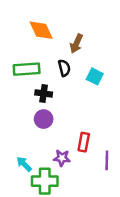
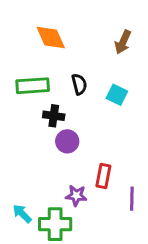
brown arrow: (76, 44) -> (123, 42), moved
purple circle: (44, 119) -> (67, 141), moved
cyan arrow: (24, 164) -> (22, 214), moved

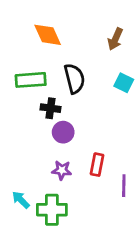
black semicircle: (79, 84) -> (74, 79), size x1.5
cyan square: (117, 95) -> (124, 83), moved
purple star: (76, 196) -> (62, 170), moved

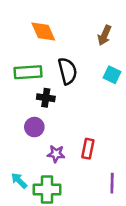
purple circle: (63, 132) -> (34, 127), moved
purple line: (124, 186) -> (112, 183), moved

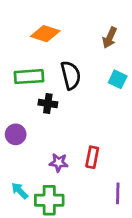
orange diamond: (43, 31) -> (45, 34), turned -48
purple circle: (34, 127) -> (16, 134), moved

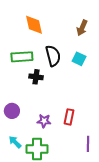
orange diamond: (45, 34) -> (34, 25), turned 60
cyan square: (118, 79) -> (79, 59), moved
purple circle: (16, 134) -> (12, 111), moved

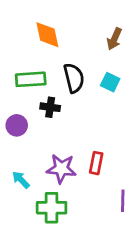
purple circle: (12, 111) -> (17, 125), moved
purple star: (44, 121) -> (61, 169), size x1.5
cyan arrow: (15, 142) -> (21, 180), moved

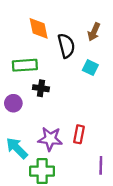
black semicircle: (74, 78) -> (66, 46), moved
cyan arrow: (21, 180) -> (17, 148), size x1.5

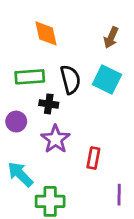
black semicircle: (66, 46) -> (70, 80), moved
cyan square: (90, 68) -> (107, 80), size x1.5
purple star: (50, 139) -> (55, 139), moved, turned 30

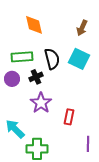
black cross: (49, 104) -> (36, 77), turned -32
purple circle: (16, 122) -> (12, 79), moved

